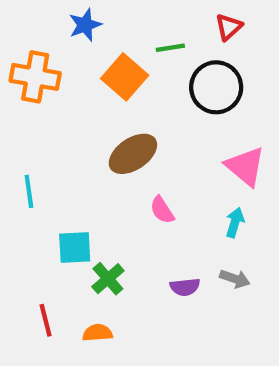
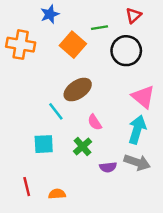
cyan line: (29, 191) -> (56, 111), moved, turned -30
cyan arrow: (235, 223) -> (137, 130), size x1.6
green cross: (108, 279) -> (83, 147), moved
gray arrow: (235, 279) -> (137, 162), size x1.5

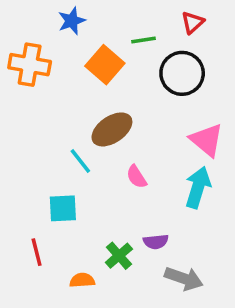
green cross: (83, 147) -> (119, 256), moved
gray arrow: (137, 162) -> (184, 278), moved
red line: (27, 187) -> (37, 252), moved

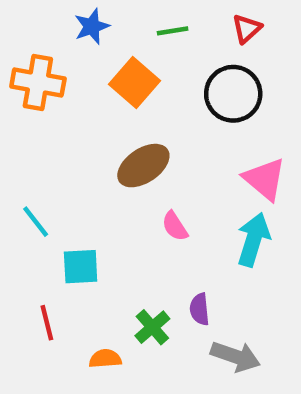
green line: (144, 40) -> (173, 31), moved
cyan line: (80, 161) -> (36, 222), moved
purple semicircle: (156, 242) -> (200, 309), turned 90

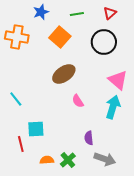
cyan square: (81, 267) -> (36, 129), moved
green cross: (152, 327) -> (68, 160), moved

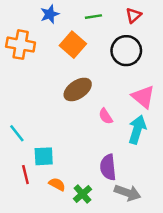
cyan line: (16, 99) -> (17, 133), moved
pink semicircle: (78, 101) -> (106, 116), moved
purple semicircle: (89, 138) -> (108, 167), size x1.5
orange semicircle: (47, 160) -> (57, 184), moved, turned 32

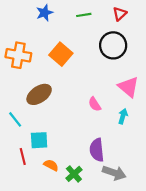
orange cross: (21, 45) -> (18, 55), moved
orange square: (73, 45) -> (61, 54), moved
brown ellipse: (78, 89) -> (39, 94), moved
cyan arrow: (137, 130) -> (123, 116), size x0.6

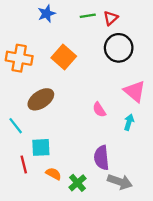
red triangle: (120, 14) -> (111, 18), moved

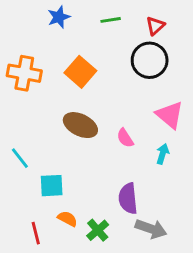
red triangle: (111, 18) -> (155, 26), moved
brown ellipse: (41, 99) -> (80, 125), moved, turned 60
red line: (24, 165) -> (36, 233), moved

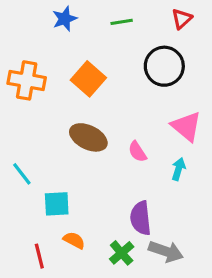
red triangle: (155, 26) -> (182, 19), moved
green cross: (98, 230) -> (122, 253), moved

